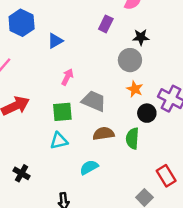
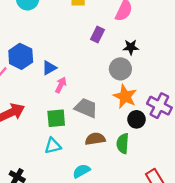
blue hexagon: (22, 23) -> (21, 56), moved
blue triangle: (55, 41) -> (49, 68), moved
orange star: (135, 89) -> (125, 96), size x1.5

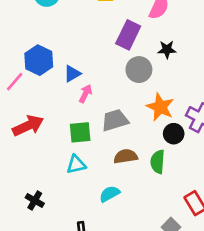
purple rectangle: (97, 34) -> (128, 35), size x1.5
gray circle: (120, 69) -> (139, 70), moved
gray trapezoid: (86, 108) -> (115, 120), turned -40

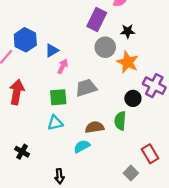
orange star: (160, 107) -> (128, 62), moved
red arrow: (28, 126) -> (17, 92), turned -55
brown semicircle: (126, 156) -> (95, 127), moved

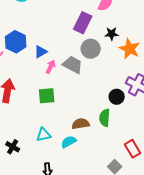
orange star: (128, 62) -> (130, 49), moved
gray trapezoid: (86, 88) -> (73, 65), moved, turned 45
cyan triangle: (55, 123) -> (44, 135), moved

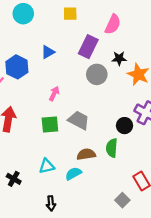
blue triangle: (41, 52) -> (48, 52), moved
gray trapezoid: (73, 65) -> (79, 120), moved

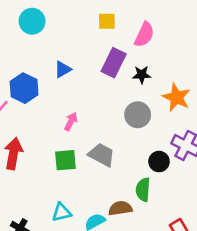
yellow square: (70, 14) -> (107, 21), moved
black star: (119, 58) -> (142, 75), moved
gray circle: (97, 74) -> (138, 115), moved
brown semicircle: (86, 154) -> (120, 208), moved

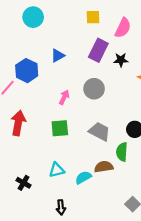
gray circle: (138, 115) -> (94, 89), moved
gray trapezoid: (102, 155) -> (99, 131), moved

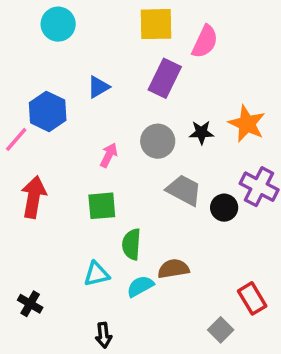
yellow square: (93, 17) -> (156, 24), size x1.5
black star: (121, 60) -> (201, 132), moved
gray trapezoid: (99, 131) -> (184, 190), moved
green semicircle: (122, 152) -> (131, 244), moved
black cross: (24, 183) -> (30, 304), moved

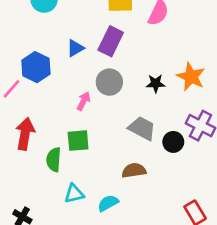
purple rectangle: (165, 78) -> (111, 41), moved
gray circle: (158, 141) -> (109, 82), moved
green semicircle: (131, 244) -> (54, 160), moved
brown semicircle: (173, 269) -> (134, 170), moved

